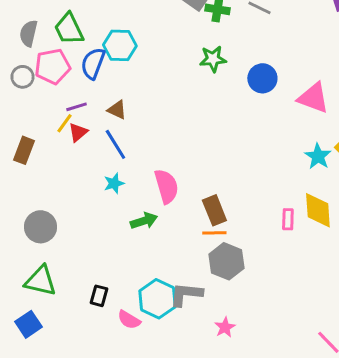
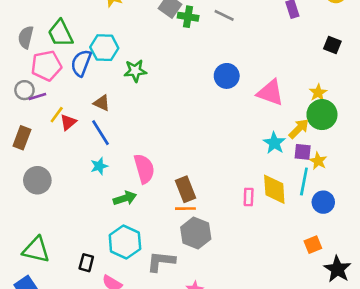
green star: (213, 59) -> (135, 71), moved
gray circle: (23, 77) -> (24, 90), moved
purple line: (76, 107) -> (37, 97), moved
gray circle: (41, 227) -> (37, 180), moved
cyan hexagon: (157, 299) -> (125, 242), moved

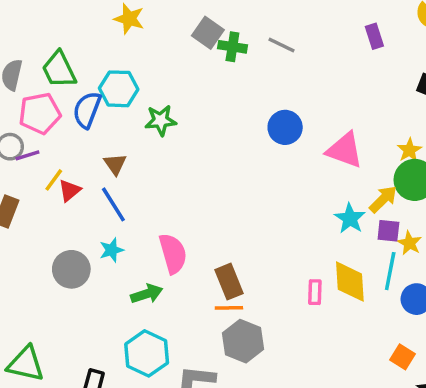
brown triangle: (102, 103) -> (115, 164), turned 30
gray circle: (37, 180) -> (71, 269), moved
orange square: (313, 245) -> (402, 357), turned -36

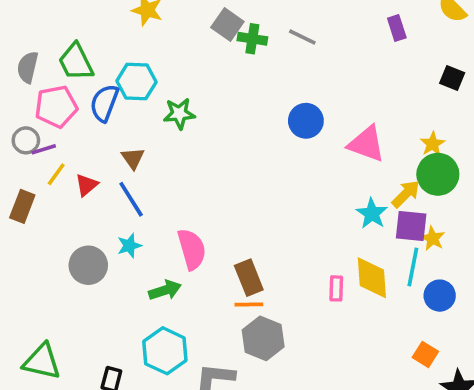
yellow line: (54, 180) -> (56, 174), moved
purple square: (388, 231) -> (411, 226), size x1.4

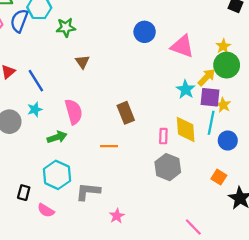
brown triangle: (133, 158) -> (82, 62), moved
brown rectangle: (249, 278) -> (126, 113), moved
gray hexagon: (263, 338) -> (168, 167), moved

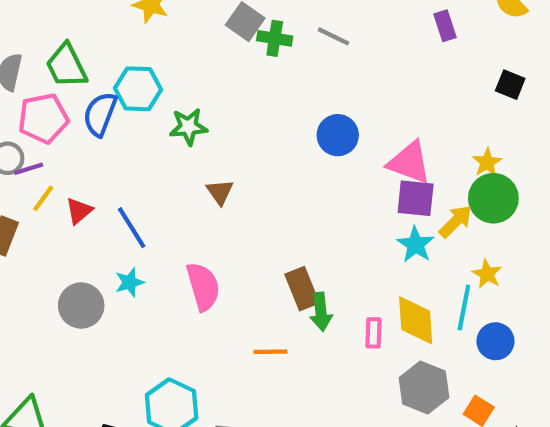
purple square: (210, 97) -> (416, 198), moved
green arrow: (57, 137) -> (321, 312), moved, turned 102
gray hexagon: (168, 167) -> (424, 388), moved

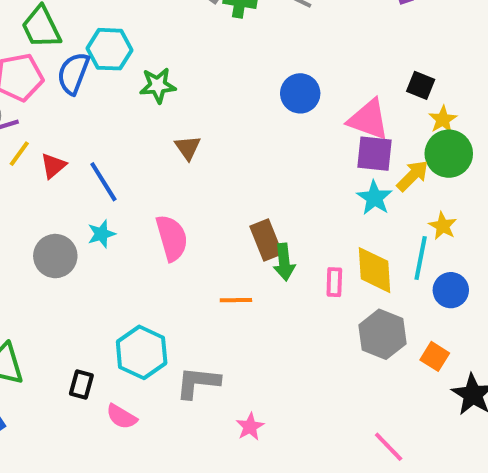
black square: (510, 85) -> (421, 85), moved

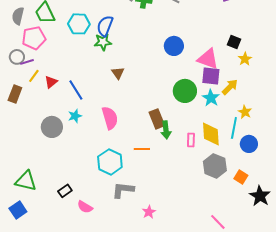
blue semicircle: (73, 73) -> (105, 26), moved
green circle: (449, 154) -> (185, 91), moved
cyan hexagon: (142, 352) -> (110, 162), moved
black rectangle: (81, 385) -> (65, 191), turned 40

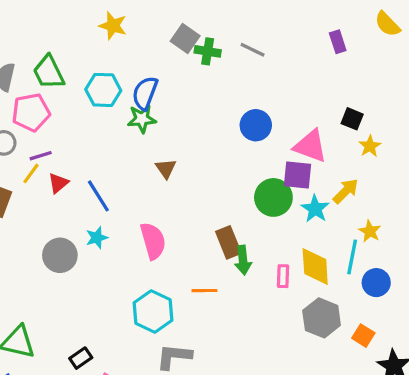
purple line: (27, 62) -> (41, 156), moved
purple square: (211, 76) -> (298, 175), moved

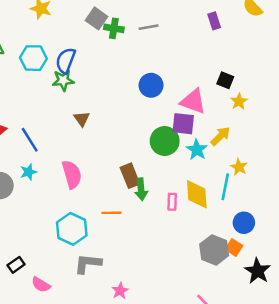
gray line: (253, 50) -> (149, 27), turned -36
blue circle: (376, 283) -> (244, 223), moved
gray hexagon: (322, 318) -> (214, 250), moved

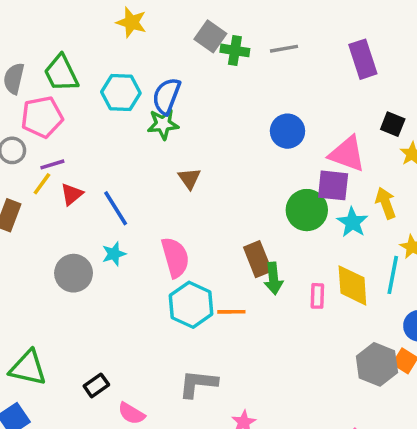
purple rectangle: (214, 21) -> (363, 59), moved, size x1.5
yellow arrow: (220, 136) -> (386, 203), turned -65
cyan hexagon: (72, 229) -> (191, 305), moved

